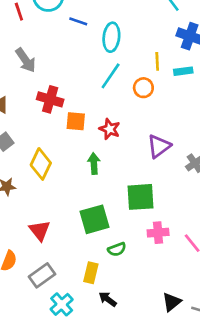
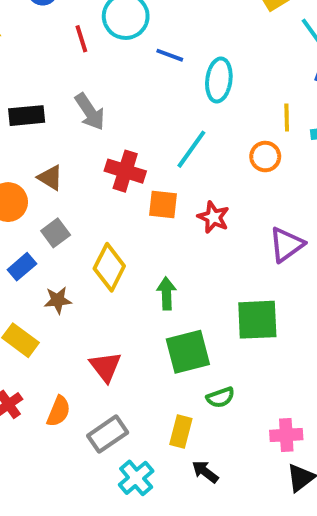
cyan line: (111, 76) -> (191, 149), moved
green arrow: (94, 164) -> (166, 294), moved
pink cross: (158, 233) -> (286, 435), moved

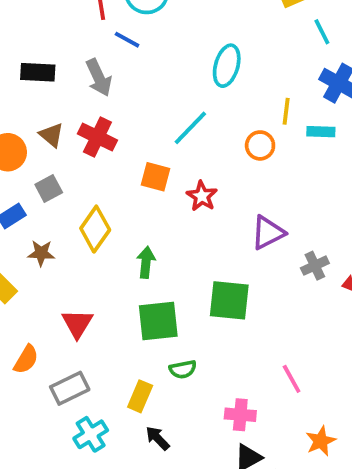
blue line: (170, 55) -> (127, 40), moved
red cross: (125, 171) -> (97, 137), moved

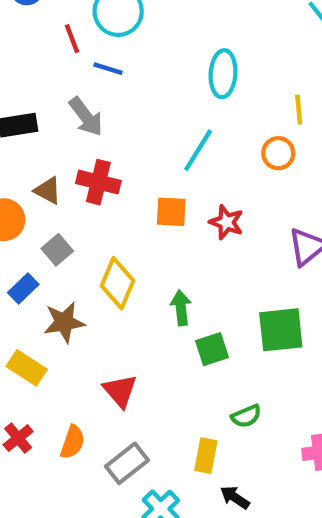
brown star: (41, 253) -> (64, 322), size x1.4
green square: (158, 321) -> (212, 349), moved, size x0.7

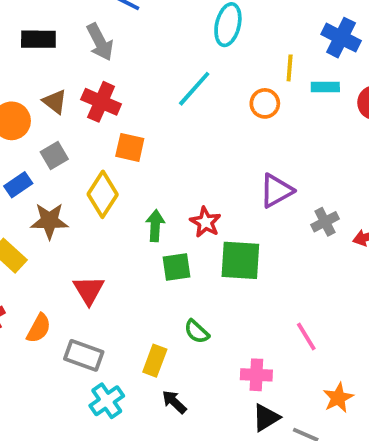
orange square: (171, 212) -> (130, 147), moved
red star: (226, 222) -> (205, 222), moved
green semicircle: (246, 416) -> (197, 332), turned 56
gray rectangle: (127, 463) -> (84, 355), turned 48

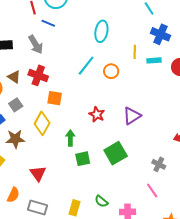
orange circle: (265, 103) -> (111, 71), moved
red star: (205, 222) -> (97, 114), moved
gray cross: (325, 222) -> (159, 164), moved, turned -32
green square: (240, 260) -> (116, 153), turned -30
green semicircle: (197, 332) -> (101, 201), moved

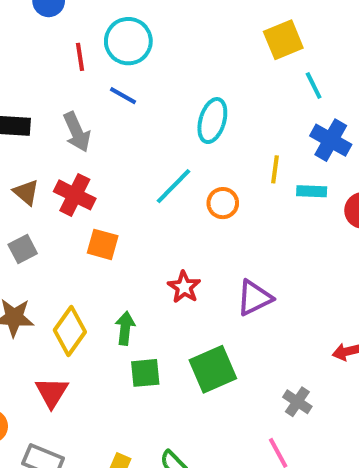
blue line: (48, 23) -> (123, 96), moved
yellow diamond: (42, 123) -> (70, 331), moved

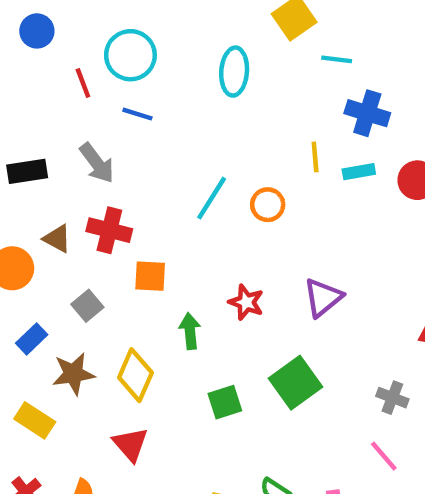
cyan line: (314, 85) -> (337, 59), turned -44
cyan ellipse: (212, 121) -> (234, 72), moved
gray square: (23, 249) -> (87, 306), moved
green arrow: (125, 328) -> (190, 331), moved

